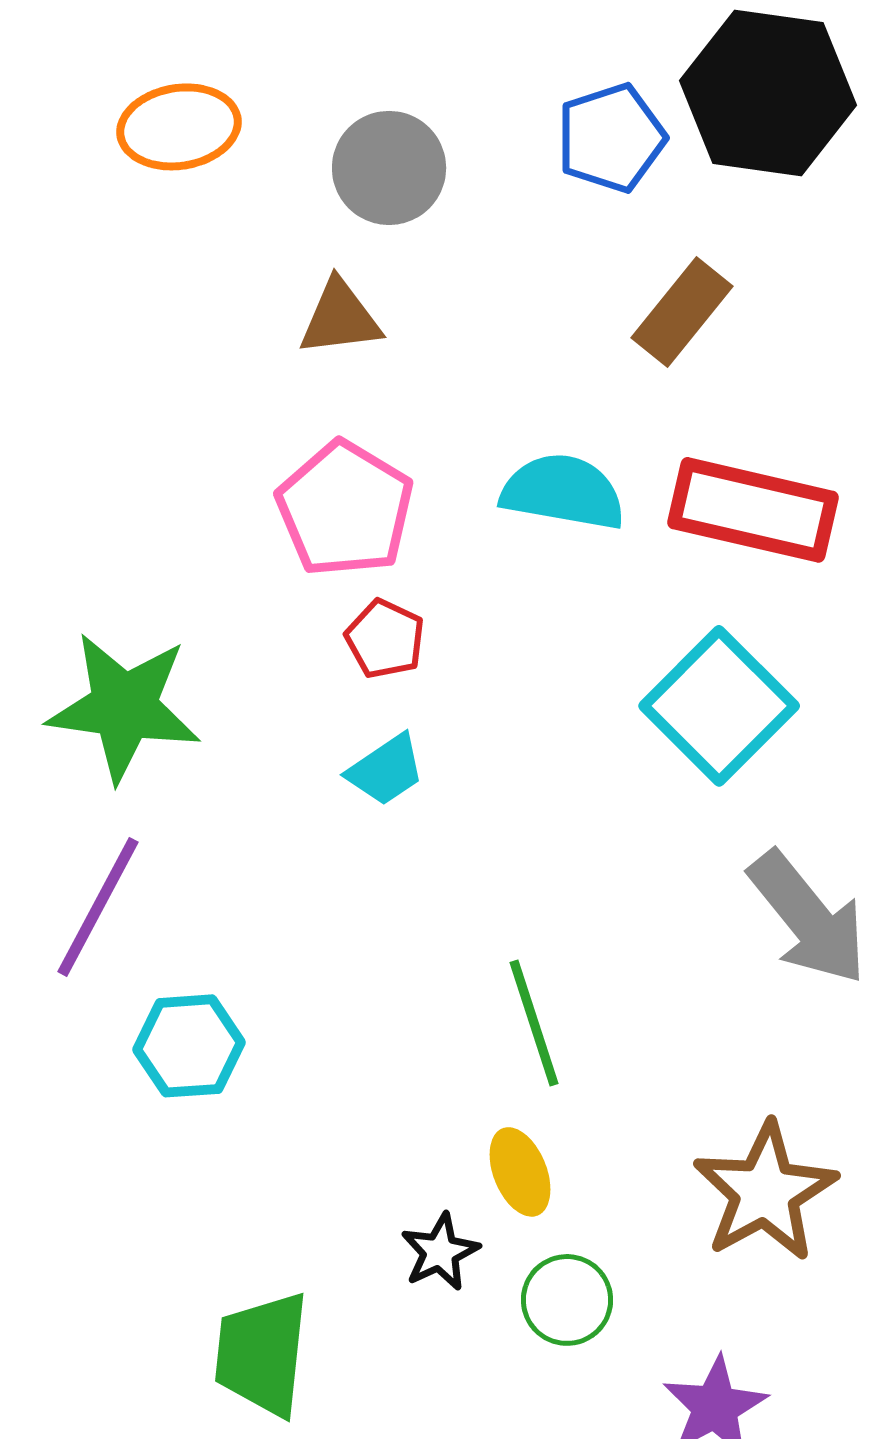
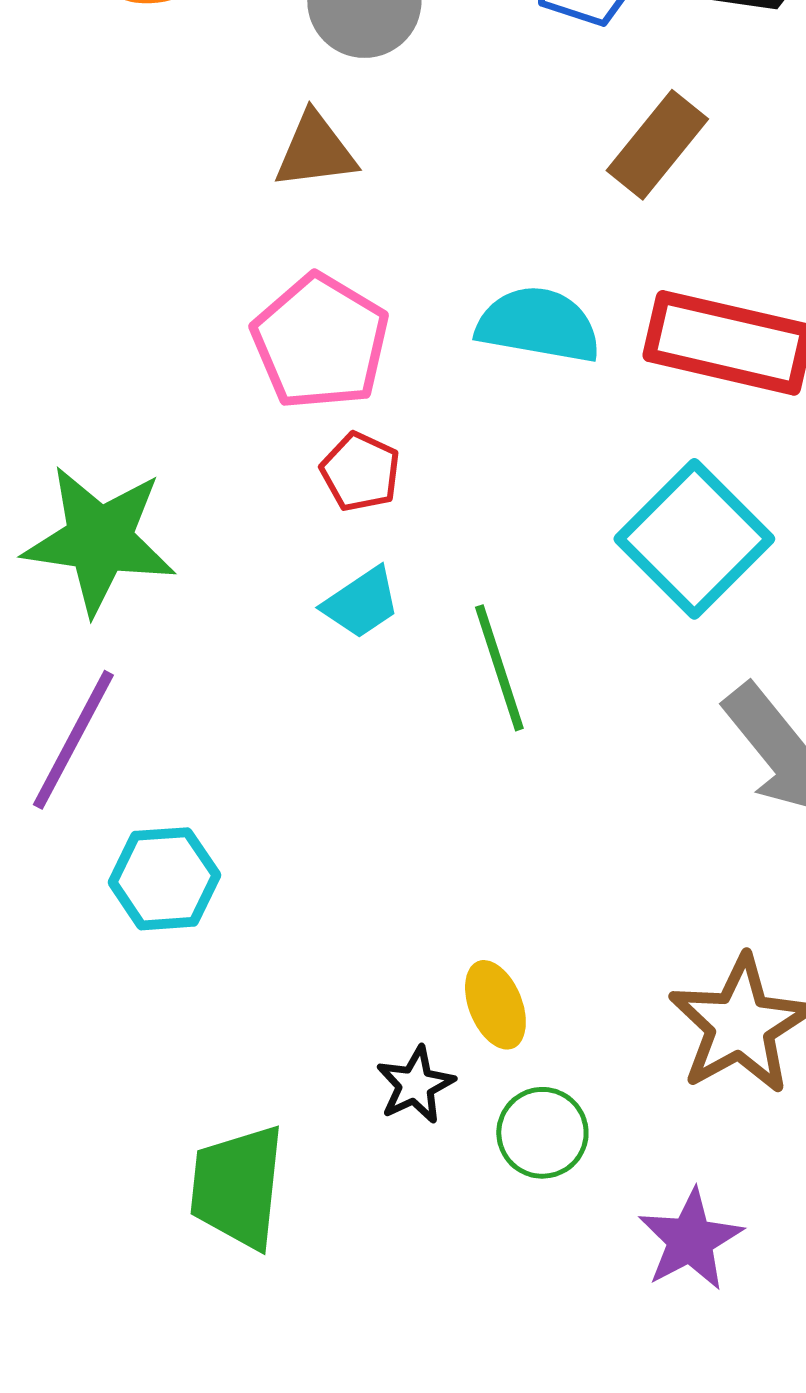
green line: (534, 1023) -> (499, 668), moved

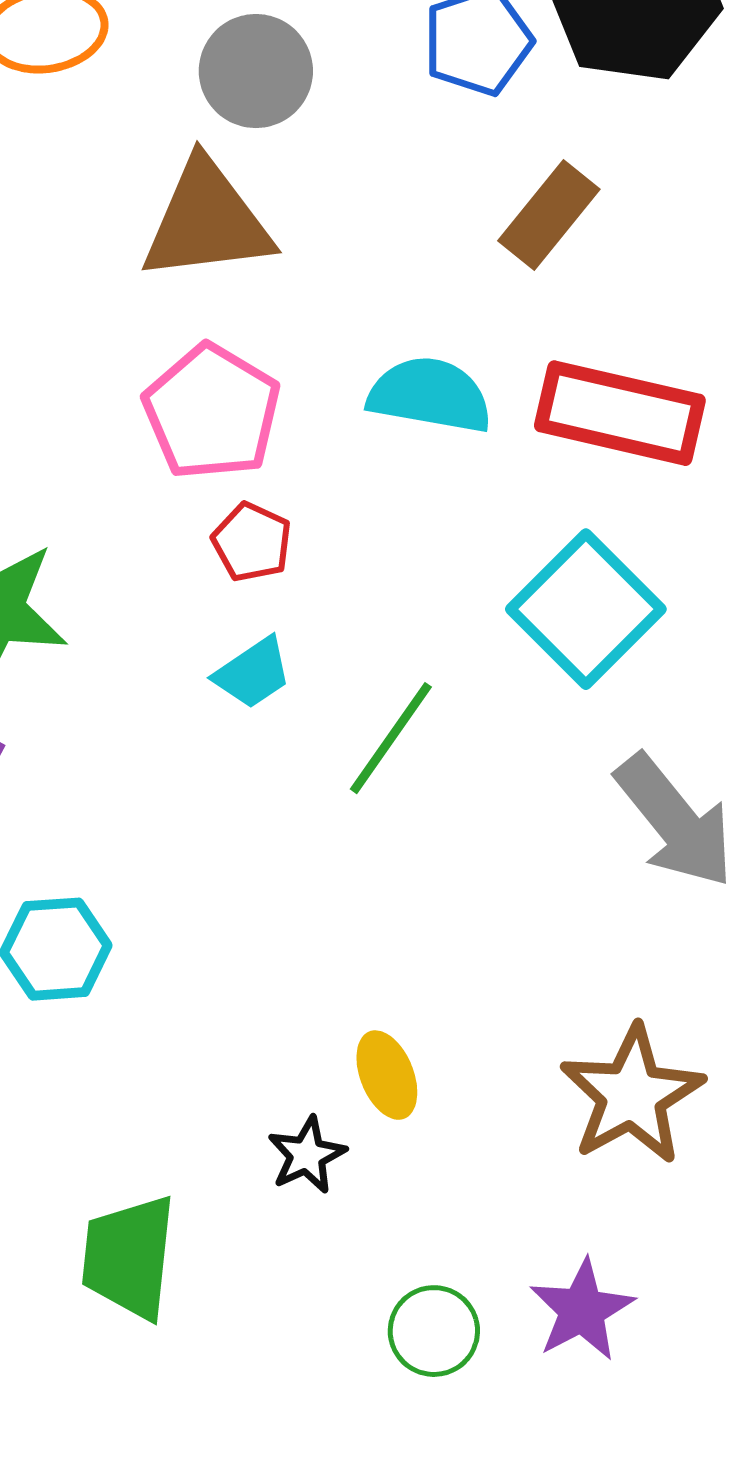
brown triangle: (315, 151) -> (207, 221), size x1.6
green line: (499, 668) -> (391, 738), turned 53
green circle: (542, 1133) -> (434, 1331), moved

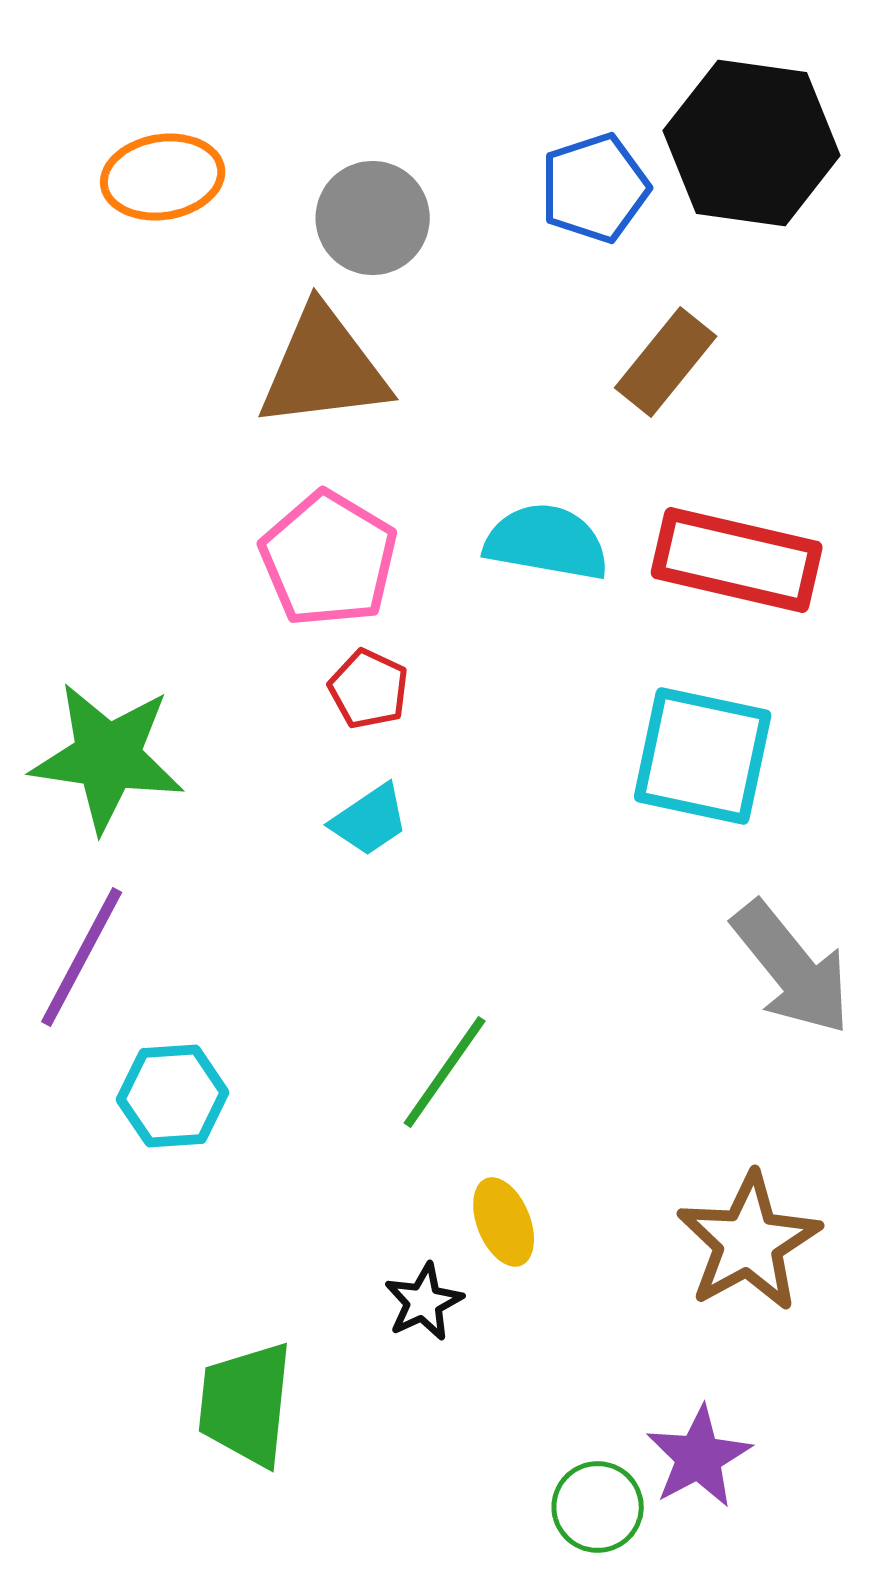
cyan square: (586, 609) -> (703, 756), turned -33
green line: (391, 738) -> (445, 1072), moved
green circle: (434, 1331) -> (598, 1507), moved

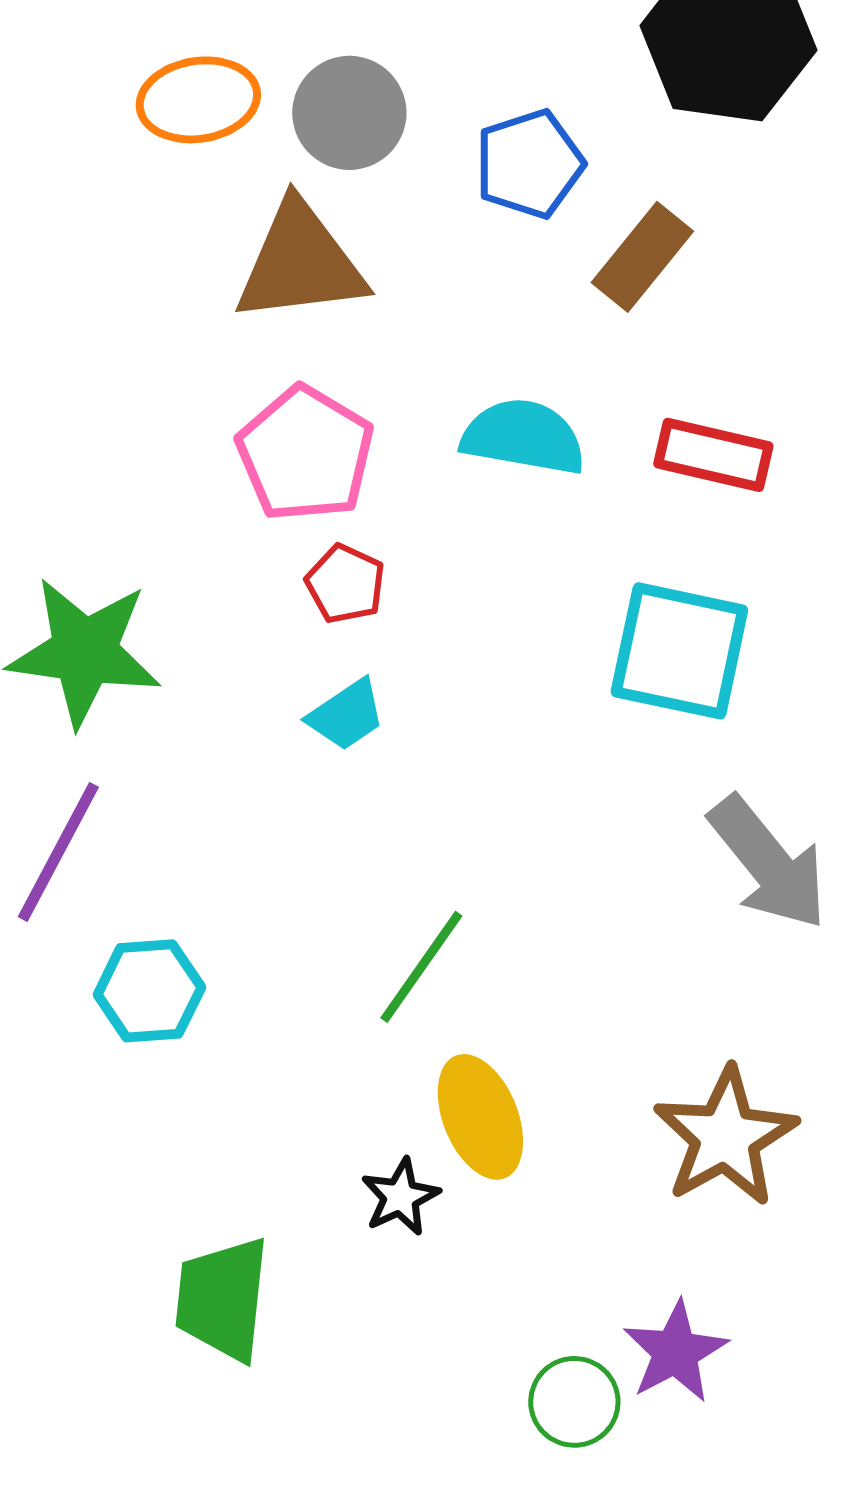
orange ellipse: (163, 177) -> (198, 100), moved
blue pentagon: (595, 188) -> (529, 164), moved
red rectangle: (737, 560) -> (713, 455), size x0.7
yellow ellipse: (504, 1222) -> (480, 1117), size x1.4

